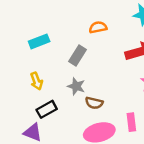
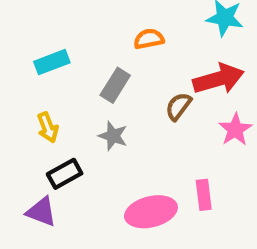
brown semicircle: (94, 103) -> (178, 106), moved, turned 114

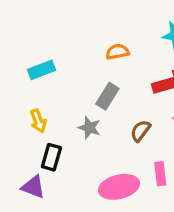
gray rectangle: (115, 85) -> (107, 96), moved
brown semicircle: (178, 106) -> (140, 131), moved
black rectangle: (65, 174) -> (51, 157), turned -45

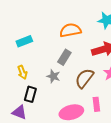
orange semicircle: (117, 52) -> (70, 30), size x1.5
brown semicircle: (140, 131) -> (84, 78), size x1.5

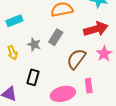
gray star: (53, 76) -> (34, 44), moved
black rectangle: (30, 94) -> (33, 77), moved

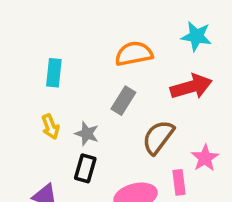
cyan rectangle: (14, 21) -> (54, 73), turned -63
gray star: (34, 44) -> (87, 134), moved
pink star: (104, 54) -> (205, 158), moved

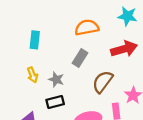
black rectangle: (85, 168) -> (55, 102), turned 60

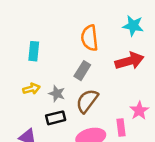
orange semicircle: (87, 27) -> (90, 38), turned -85
yellow arrow: (33, 75) -> (31, 89), turned -84
brown semicircle: (103, 82) -> (87, 101), moved

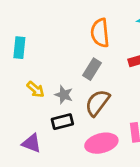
cyan rectangle: (34, 51) -> (19, 48), moved
yellow arrow: (31, 89) -> (36, 89), turned 56

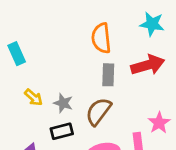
cyan rectangle: (19, 48) -> (17, 54), turned -30
gray rectangle: (92, 69) -> (108, 75), moved, turned -30

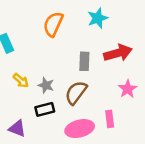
cyan star: (152, 24) -> (98, 18), moved, turned -30
orange semicircle: (101, 38) -> (53, 24), moved, turned 30
pink star: (159, 123) -> (128, 89), moved

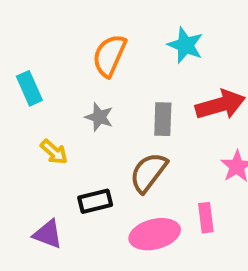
cyan star: (98, 18) -> (185, 45), turned -30
gray star: (46, 85) -> (99, 117), moved

